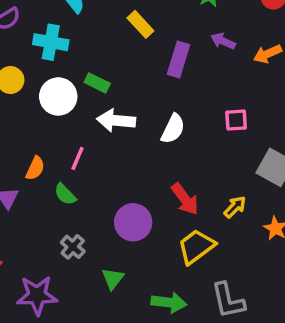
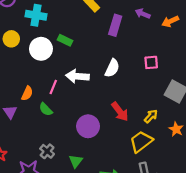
white arrow: (116, 120) -> (77, 76), moved
gray cross: (73, 247) -> (47, 151), moved
yellow trapezoid: (196, 247) -> (141, 142), moved

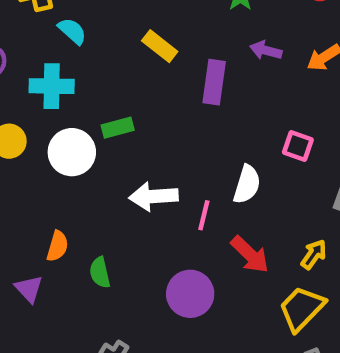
green rectangle: (65, 40) -> (118, 128), turned -32
pink square: (151, 62) -> (298, 146), turned 32
white semicircle: (112, 68) -> (247, 184), moved
pink line: (53, 87) -> (204, 215), moved
green semicircle: (46, 109) -> (100, 272), turned 40

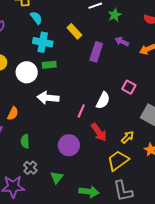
cyan cross: (52, 86) -> (43, 42), moved
white arrow: (153, 196) -> (48, 98), moved
green semicircle: (100, 272) -> (25, 141), moved

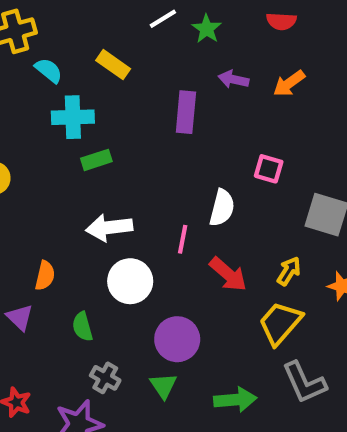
yellow rectangle: (74, 31) -> (113, 65), moved
white circle: (27, 72) -> (130, 281), moved
purple circle: (69, 145) -> (177, 339), moved

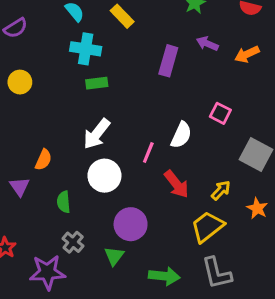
white arrow: (109, 228) -> (97, 134), turned -56

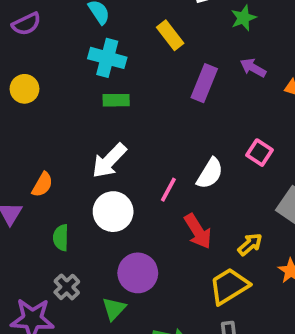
yellow rectangle: (122, 16) -> (170, 35), moved

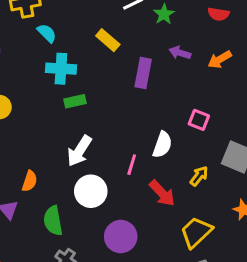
green semicircle: (61, 238) -> (53, 221), size x1.4
yellow arrow: (250, 244) -> (199, 176), moved

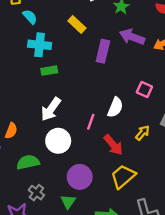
purple arrow: (180, 53) -> (132, 37), size x1.5
green semicircle: (53, 221) -> (28, 162), turned 85
yellow trapezoid: (196, 232) -> (123, 176), moved

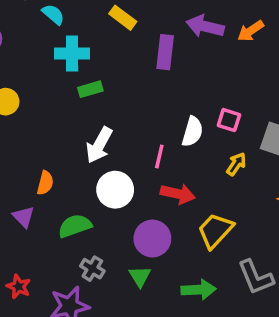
pink square: (144, 89) -> (229, 120), moved
red arrow: (113, 145) -> (178, 194), moved, turned -30

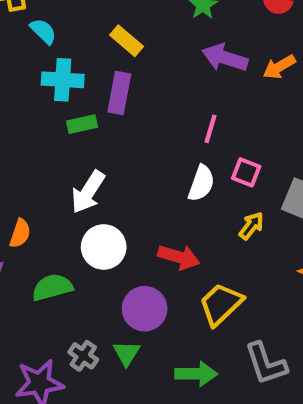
purple rectangle: (165, 52) -> (119, 93), moved
pink line: (159, 156) -> (210, 129), moved
gray cross: (92, 269) -> (83, 356), moved

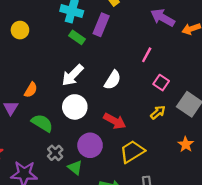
green rectangle: (82, 124) -> (77, 37), turned 35
white semicircle: (201, 183) -> (113, 80), moved
green semicircle: (52, 287) -> (42, 123), turned 35
green triangle: (127, 353) -> (75, 168), turned -35
gray cross: (83, 356) -> (55, 153), moved

